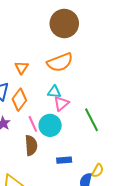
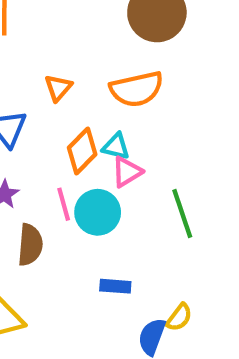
orange diamond: (19, 100) -> (82, 151), moved
brown semicircle: (31, 145) -> (30, 245), moved

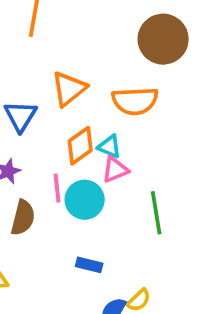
orange triangle: (58, 88) -> (69, 89), size x1.5

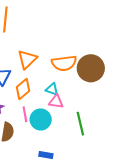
brown circle: (163, 39) -> (91, 68), moved
orange diamond: (80, 146) -> (23, 89), moved
pink triangle: (115, 170) -> (56, 102), turned 35

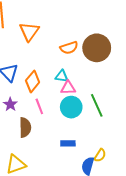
orange triangle: (27, 59) -> (29, 31), moved
orange semicircle: (64, 63) -> (69, 48), size x0.7
cyan circle: (41, 119) -> (71, 107), moved

